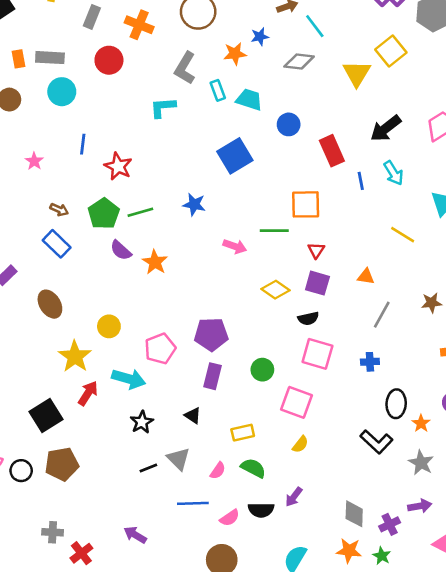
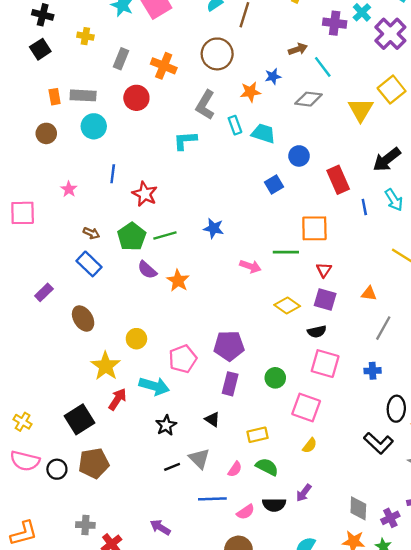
blue square: (235, 156) -> (274, 184), moved, size x0.6

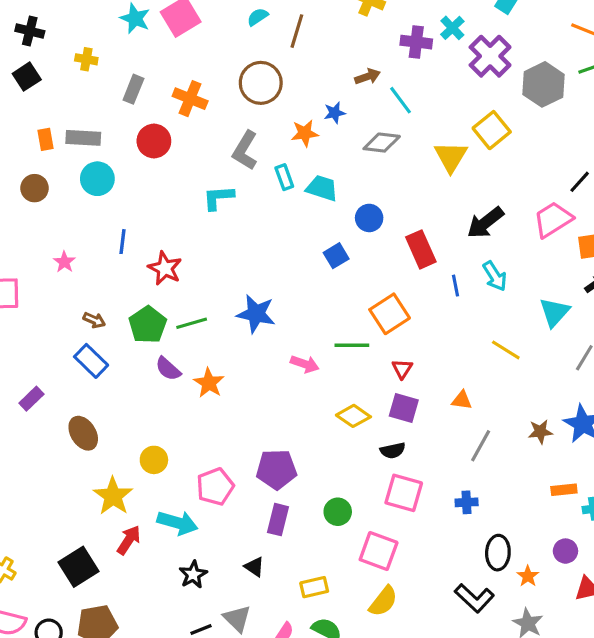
blue star: (214, 228) -> (256, 314), size x1.4
orange square: (314, 228) -> (390, 314), turned -32
yellow semicircle: (310, 445) -> (383, 601), size x1.5

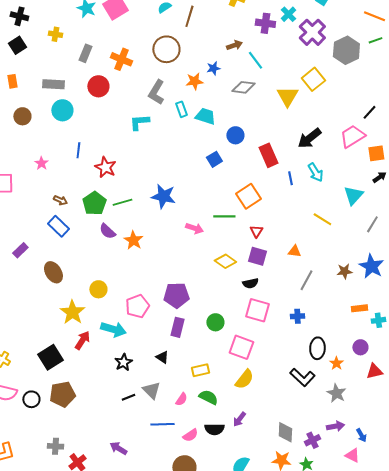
orange rectangle: (46, 139) -> (12, 81), moved

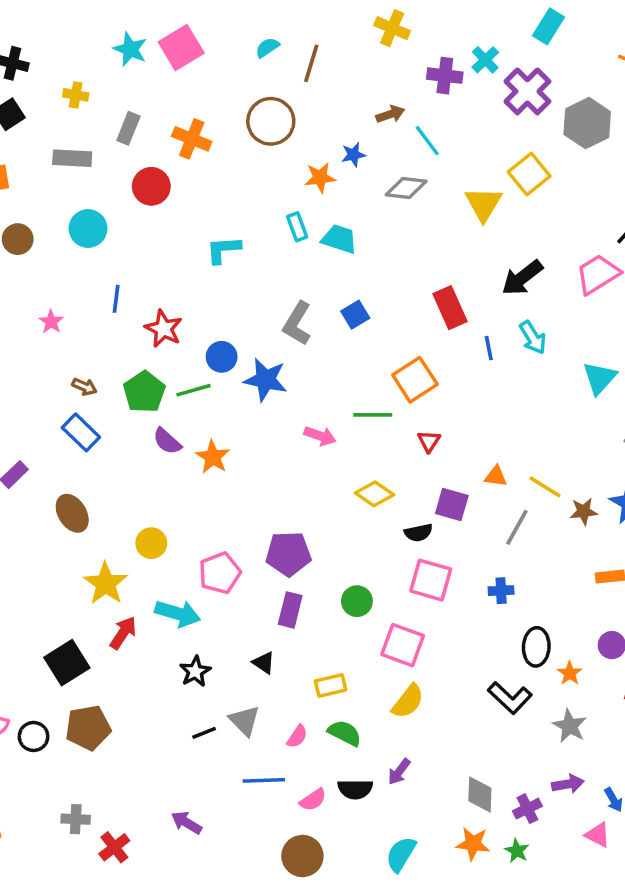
gray rectangle: (53, 84) -> (72, 158), moved
gray L-shape: (156, 92) -> (297, 323), moved
blue circle: (235, 135) -> (222, 357), moved
yellow line: (322, 219) -> (545, 487), moved
purple square: (257, 256) -> (452, 504), moved

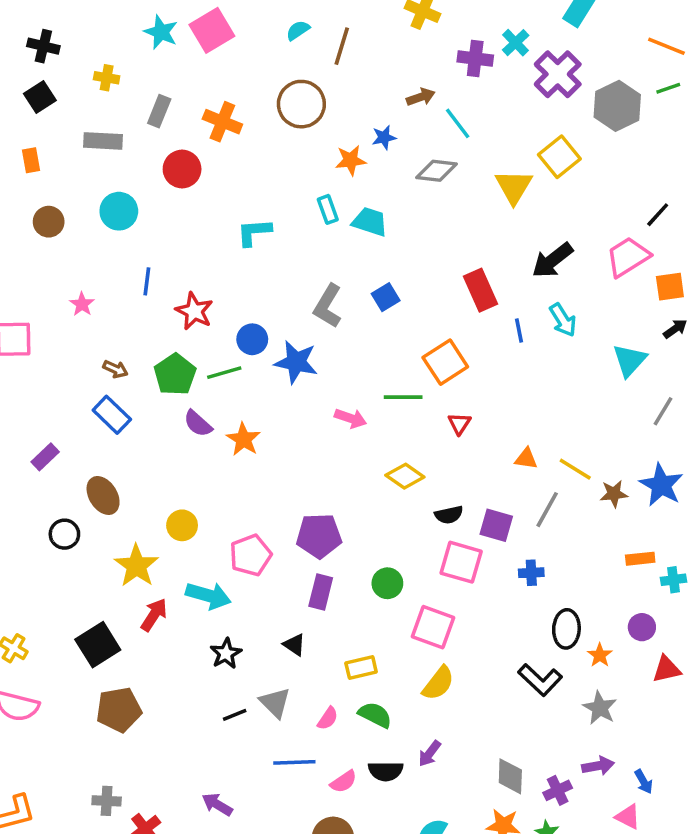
purple square: (452, 504) -> (496, 525), moved
black circle: (34, 736) -> (64, 534), moved

